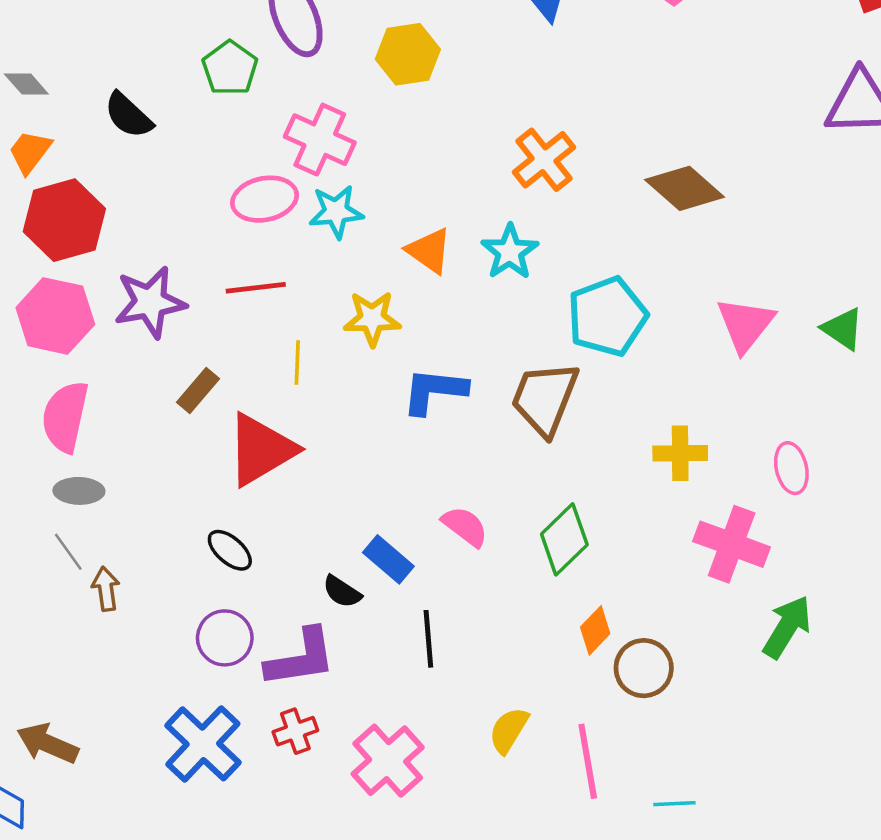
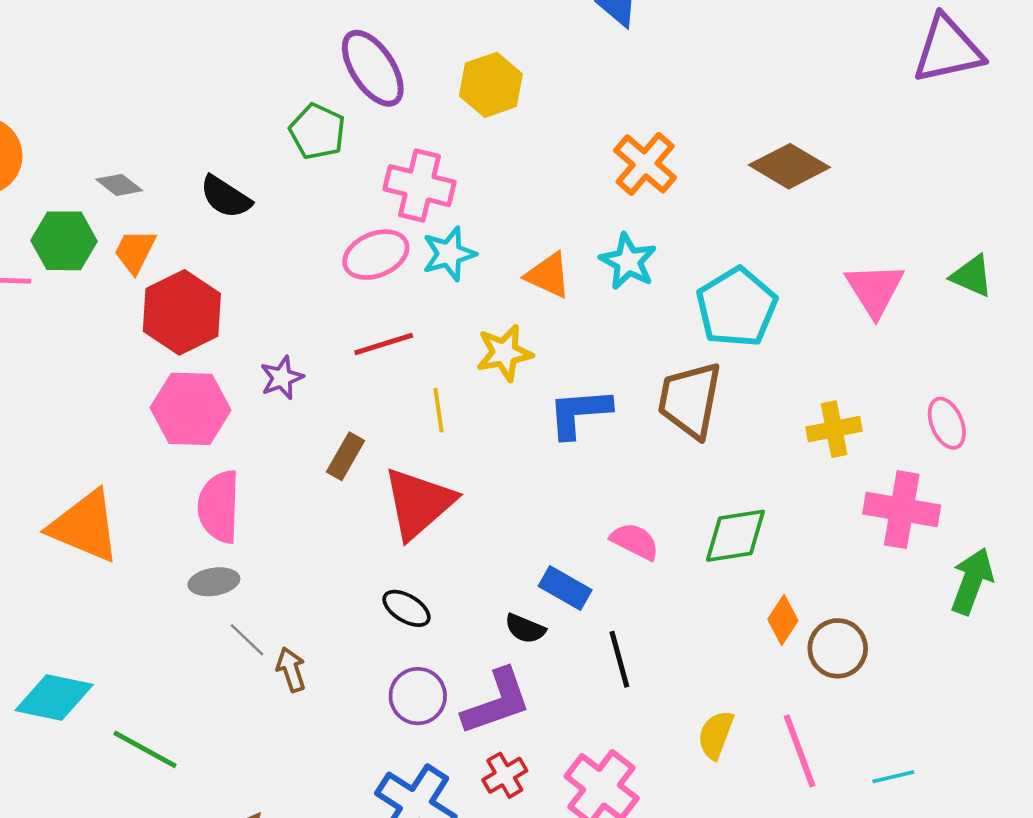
purple star: (150, 302) -> (282, 378), size x0.6
gray ellipse: (79, 491) -> (214, 582), moved
green diamond: (564, 539) -> (735, 536), turned 46

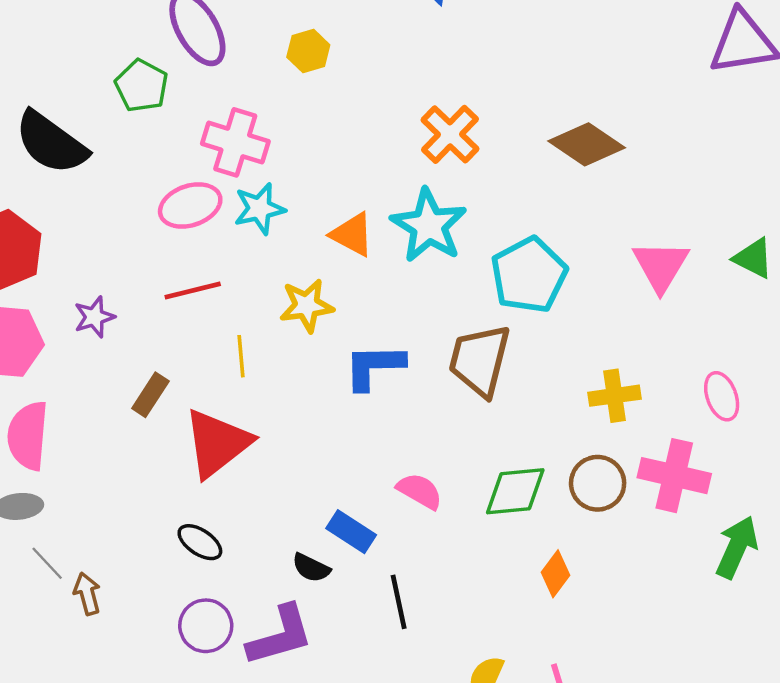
yellow hexagon: (491, 85) -> (308, 51), size x0.7
black semicircle: (226, 197) -> (51, 143), size x1.5
cyan star: (628, 261) -> (429, 226), size x1.4
brown circle: (838, 648) -> (598, 483), moved

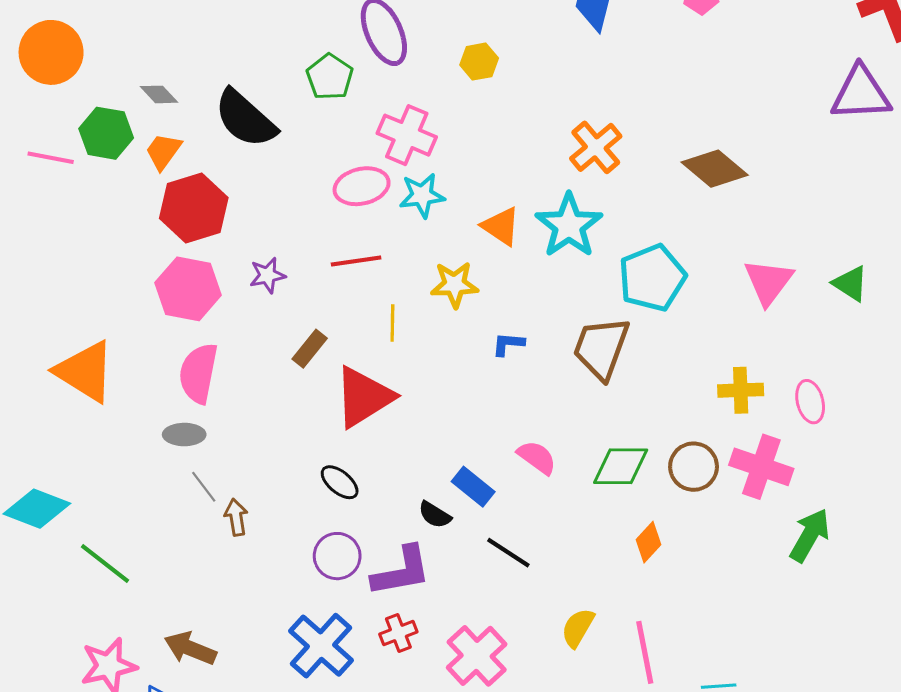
blue L-shape: (374, 366) -> (508, 344), size x0.6
yellow cross: (614, 396) -> (741, 390), moved
black line: (399, 602) -> (508, 553), turned -51

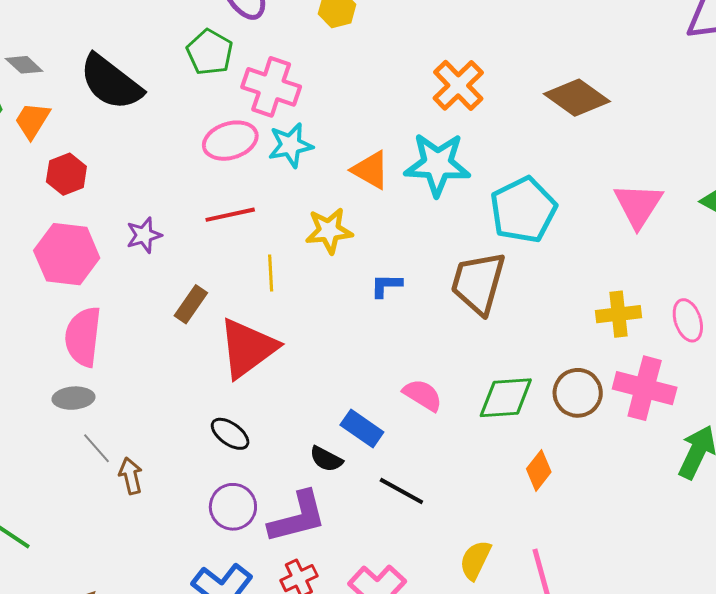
green pentagon: (330, 77) -> (210, 52), moved
red hexagon: (194, 208) -> (66, 174), size x0.6
cyan star: (569, 226) -> (437, 164), turned -30

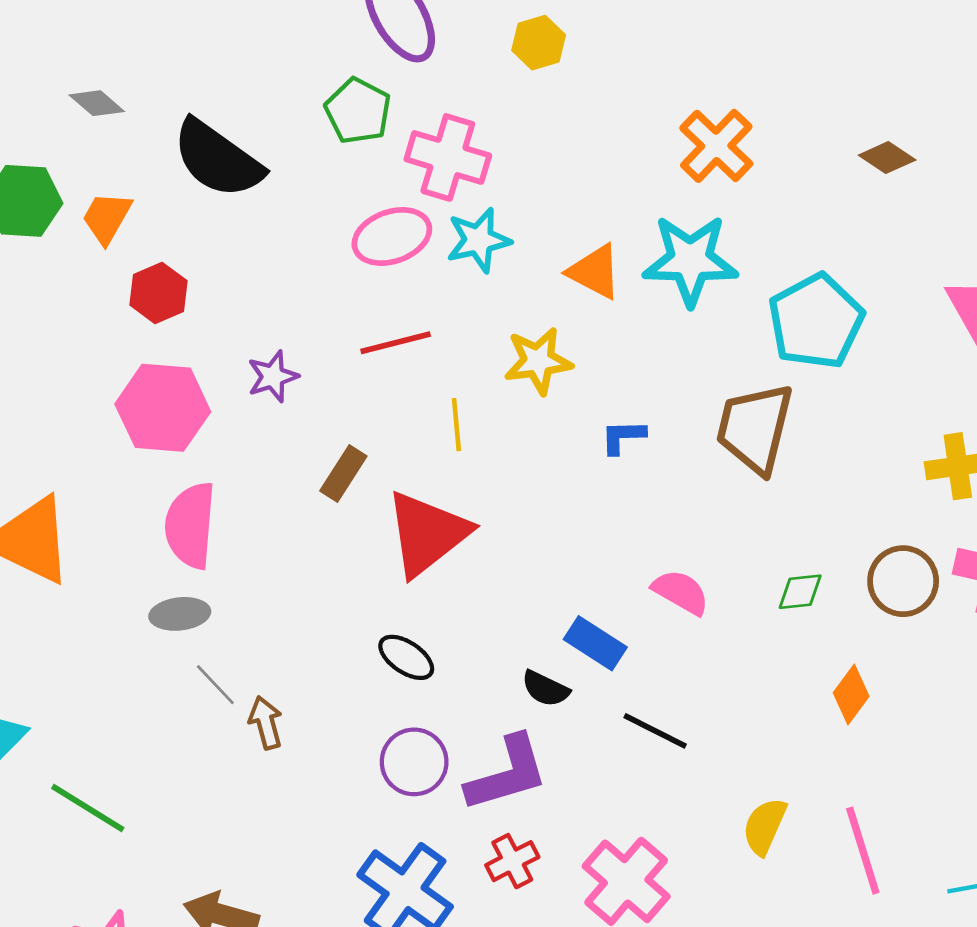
gray diamond: (24, 65) -> (97, 103), moved
brown diamond: (577, 98) -> (887, 158), size x0.6
green diamond: (506, 398) -> (800, 592), size x0.6

